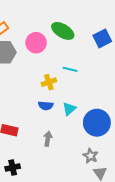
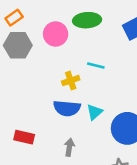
green ellipse: (63, 31) -> (87, 20), turned -35
blue semicircle: (46, 106) -> (67, 108), size x1.5

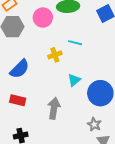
blue semicircle: (67, 108) -> (20, 69), moved, turned -50
gray arrow: (69, 147) -> (54, 108), size x1.5

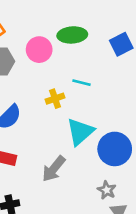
cyan triangle: (74, 80) -> (80, 132), size x1.6
gray arrow: (54, 108) -> (54, 169), turned -150

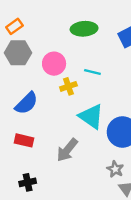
pink circle: (39, 50) -> (54, 64), moved
cyan triangle: (80, 132) -> (91, 116), turned -44

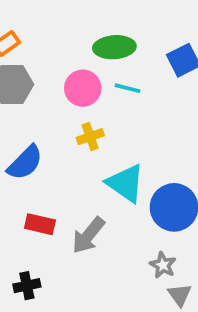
pink circle: (54, 64) -> (83, 88), moved
cyan line: (92, 72) -> (127, 88), moved
red rectangle: (24, 140) -> (40, 224), moved

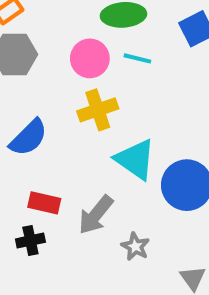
yellow cross: (90, 137) -> (98, 110), size x1.4
gray star: (163, 265) -> (135, 246), moved
black cross: (27, 286) -> (30, 241), moved

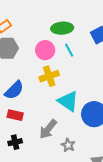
cyan line: (137, 58) -> (69, 50), turned 48
red rectangle: (44, 203) -> (15, 115), moved

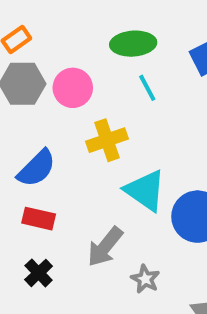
pink circle: (45, 50) -> (73, 88), moved
black cross: (15, 142) -> (39, 273), turned -32

